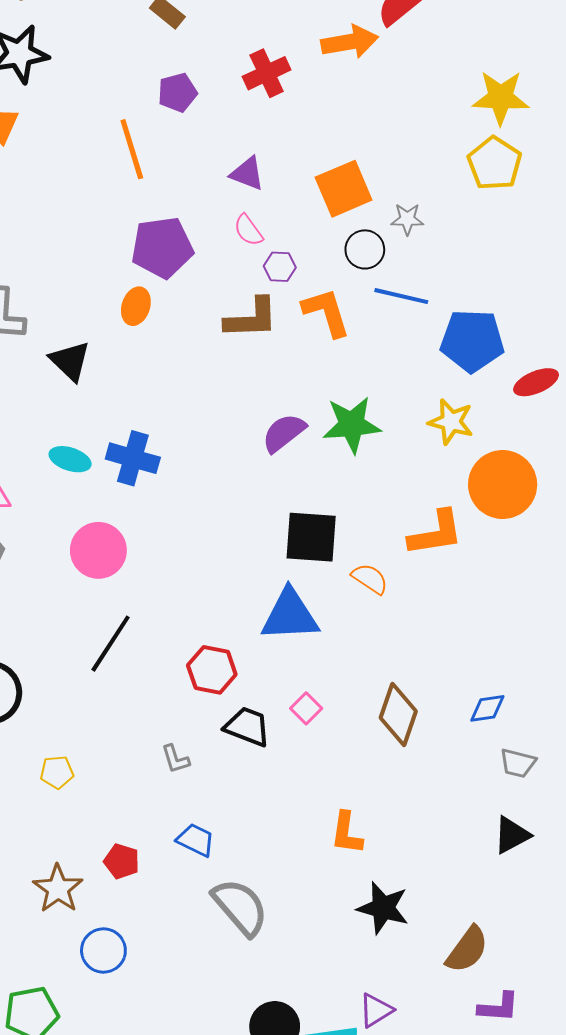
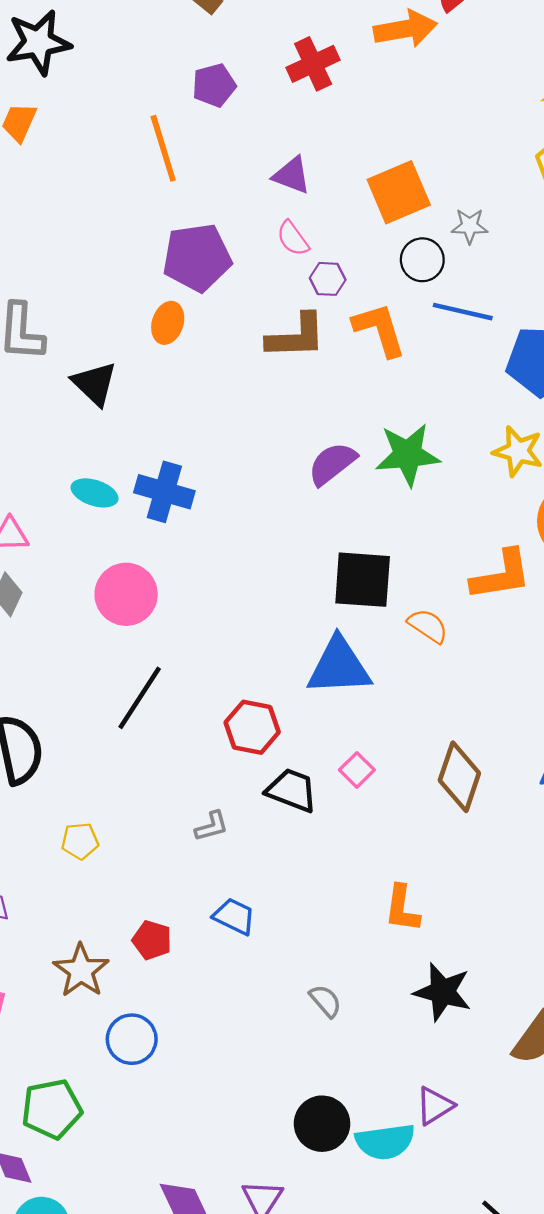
gray L-shape: (175, 759) -> (212, 826), turned -88
gray semicircle: (240, 907) -> (325, 1001), moved, size x0.5

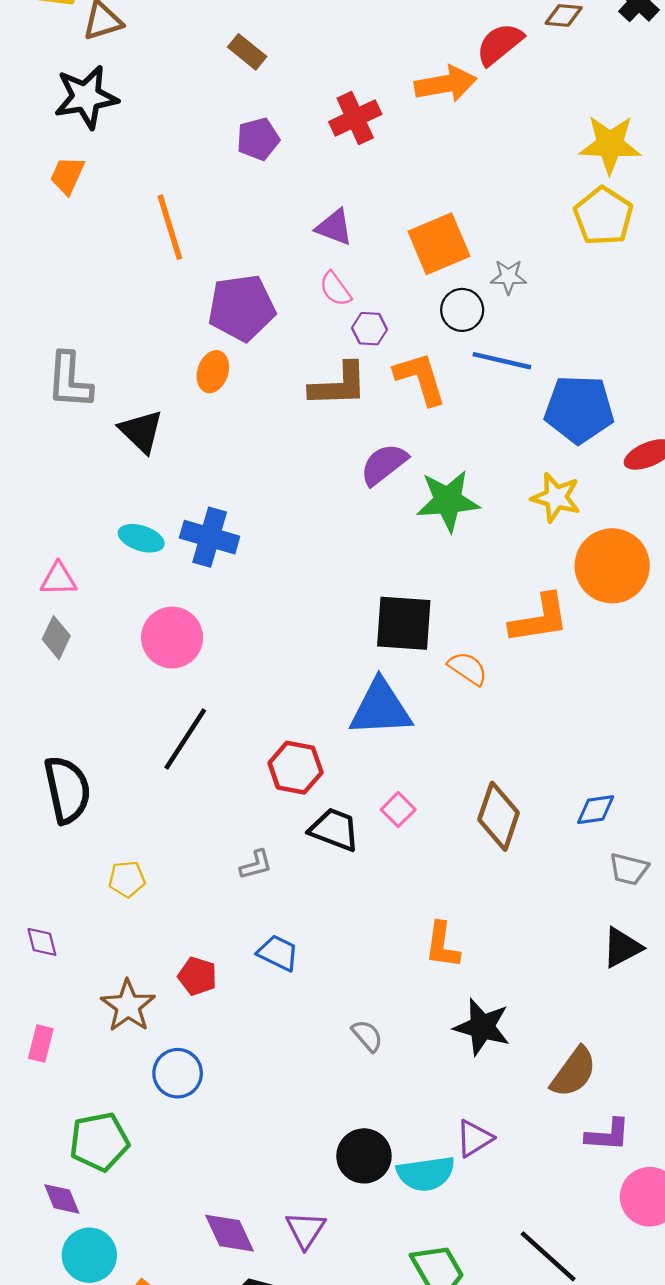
orange line: (163, 148) -> (170, 227), moved
purple semicircle: (332, 464) -> (384, 464), moved

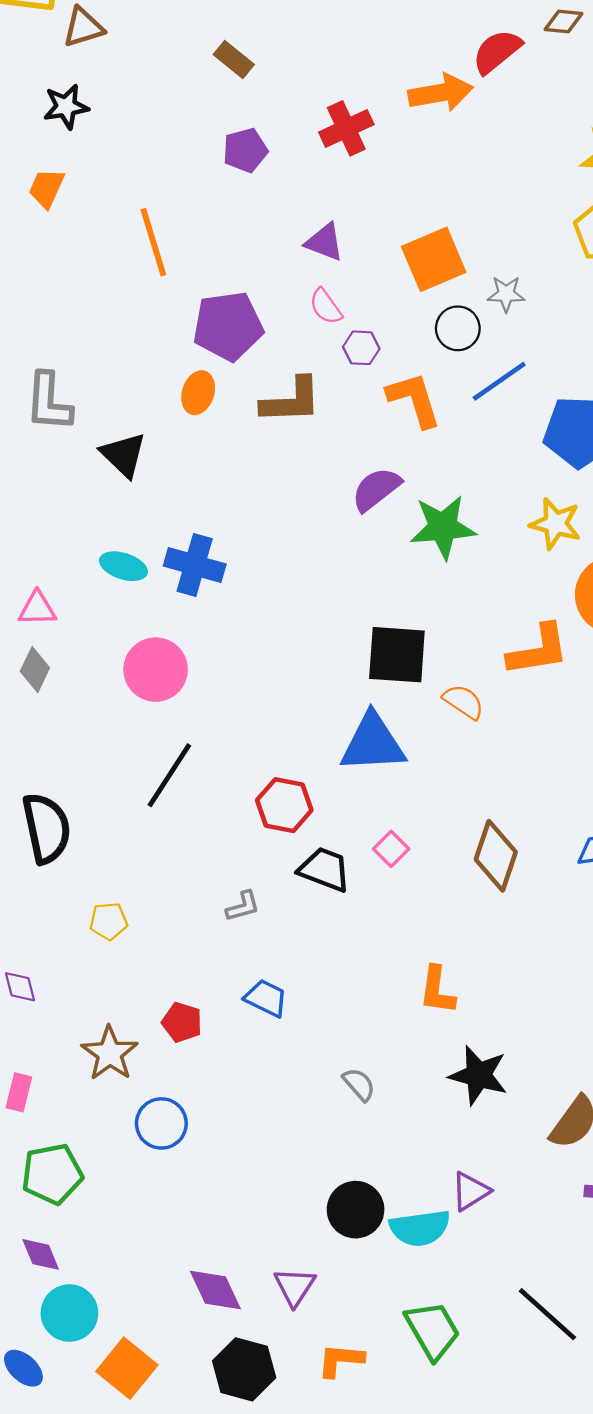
black star: (86, 97) -> (66, 107), size x0.7
blue line: (502, 361) -> (499, 381), turned -48
brown L-shape: (339, 385) -> (291, 401), moved
green pentagon: (99, 1142) -> (52, 1174), moved

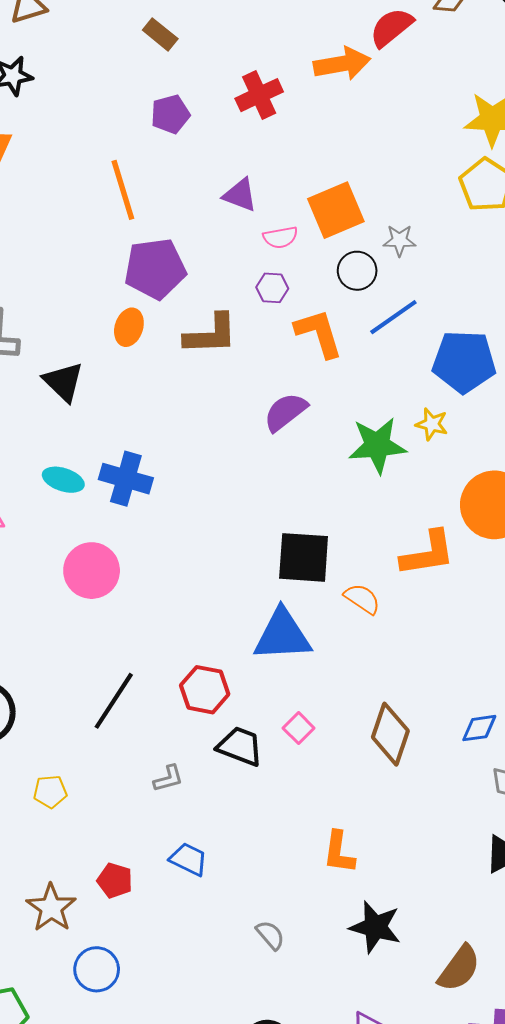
orange line: (153, 242) -> (123, 190), moved
pink semicircle: (326, 307) -> (280, 237), moved, turned -64
yellow star: (555, 524) -> (432, 424), moved, size x0.7
green star: (443, 527) -> (377, 445), moved
black line: (169, 775) -> (114, 701), moved

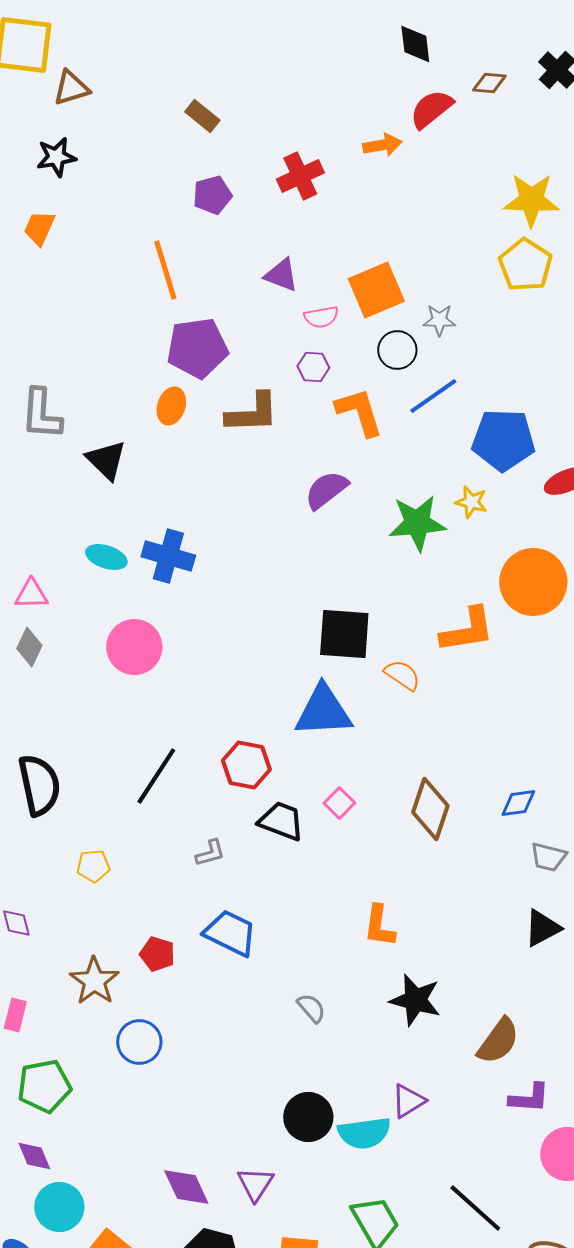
orange arrow: (342, 64) -> (382, 145), size x0.7
blue trapezoid: (188, 859) -> (230, 933), size x1.4

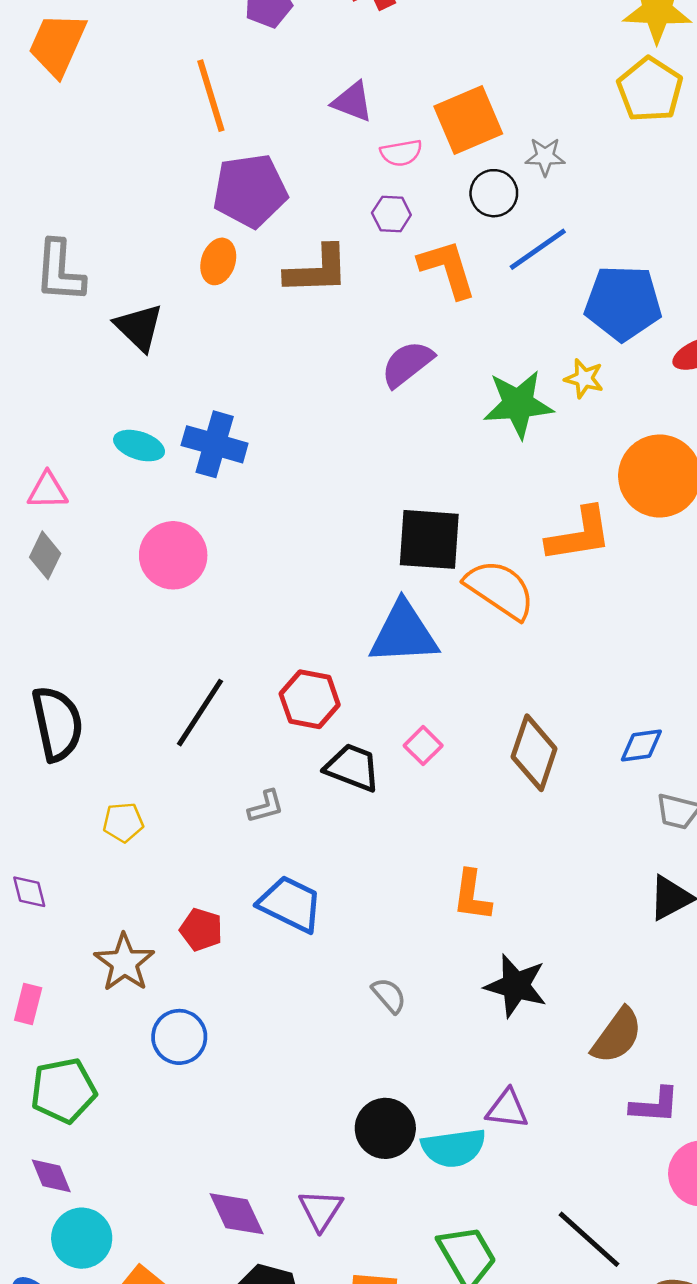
orange trapezoid: (39, 228) -> (57, 44), size x1.5
orange semicircle: (402, 675) -> (500, 589), size x1.6
purple triangle: (408, 1101) -> (507, 1109), turned 39

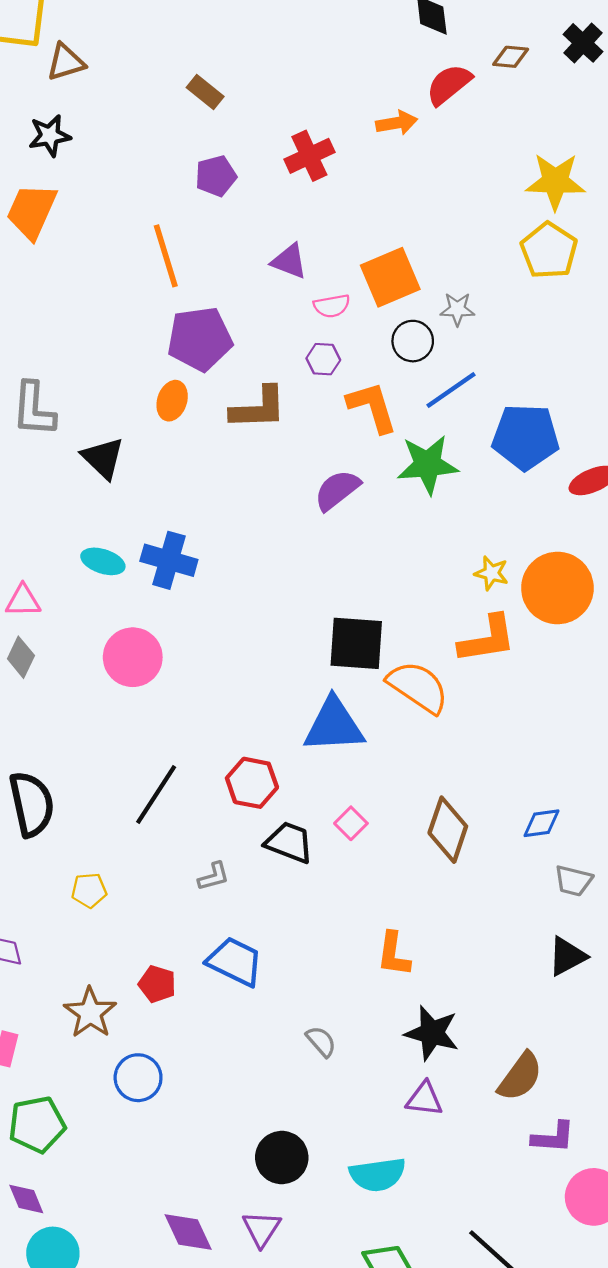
yellow star: (584, 378) -> (491, 573), moved
green star: (518, 404) -> (428, 465), moved
purple triangle: (507, 1109) -> (424, 1099), moved
black circle: (385, 1128) -> (282, 1158), moved

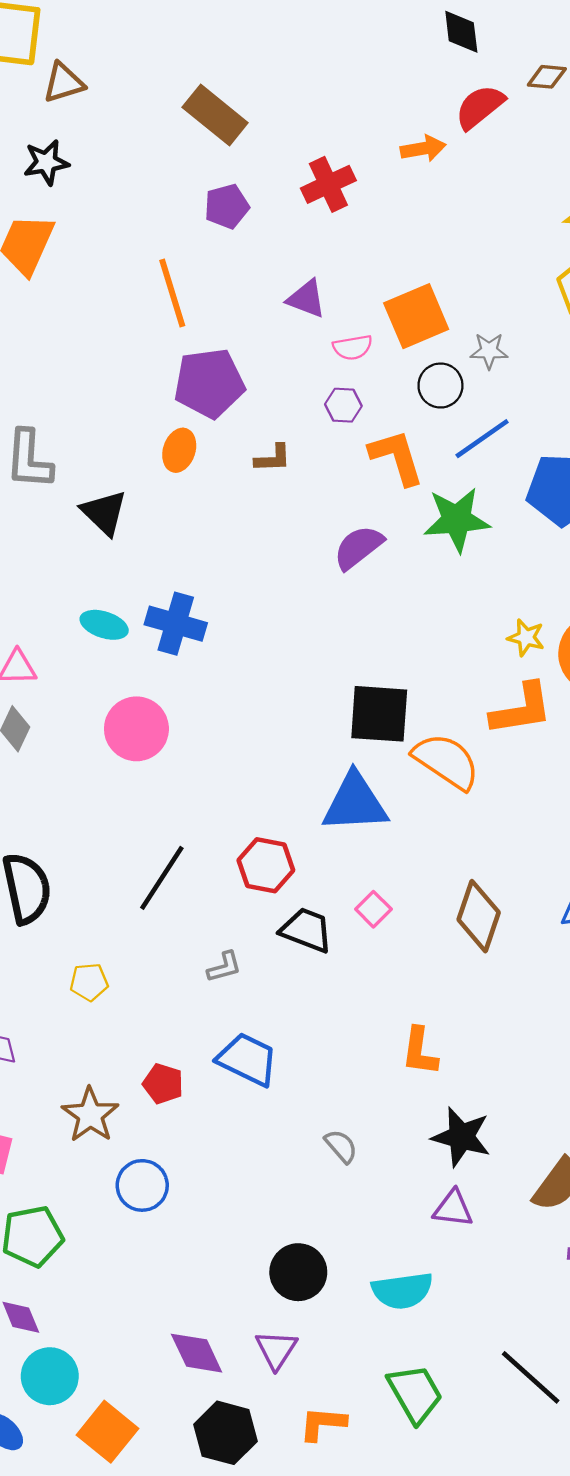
brown rectangle: (205, 92) -> (215, 115), size x1.6
brown L-shape: (258, 408) -> (273, 458), size x0.6

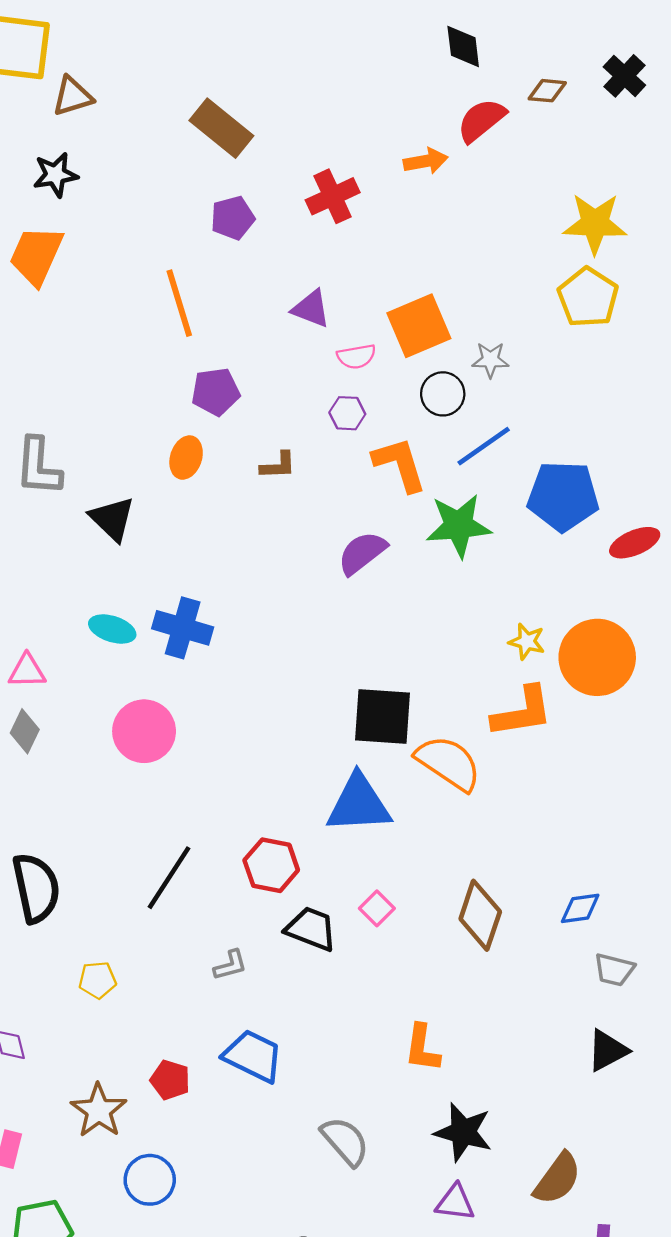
purple pentagon: (209, 383) -> (216, 392), size x0.7
gray semicircle: (341, 1146) -> (345, 1141), size x1.5

